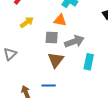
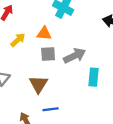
orange triangle: (60, 20) -> (44, 33), moved
brown triangle: (56, 60) -> (39, 84), moved

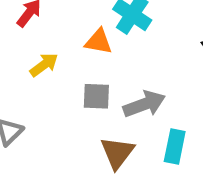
orange triangle: (44, 33) -> (98, 42), moved
brown triangle: (39, 84) -> (117, 153), moved

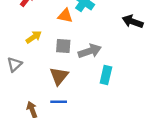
yellow arrow: (44, 65) -> (34, 37), moved
brown triangle: (117, 153) -> (59, 76), moved

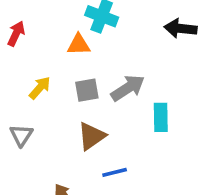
brown triangle: (59, 76) -> (92, 136), turned 30
blue line: (59, 102) -> (115, 172), moved

